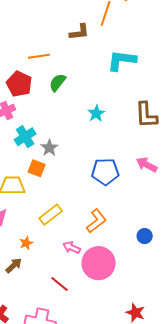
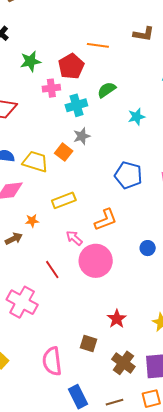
green semicircle: (57, 82) -> (107, 90), moved
cyan cross: (25, 137) -> (76, 105), moved

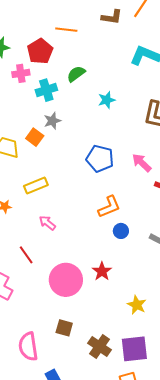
orange L-shape: (106, 220) -> (109, 207), moved
pink circle: (96, 261) -> (66, 280), moved
red star: (117, 319) -> (102, 271), moved

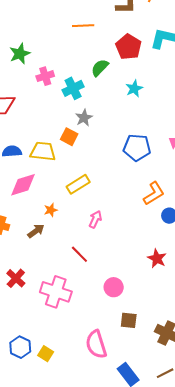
red pentagon: (40, 51) -> (129, 47), moved
pink arrow: (47, 223) -> (95, 219), turned 84
pink circle: (66, 280) -> (114, 287), moved, size x0.6

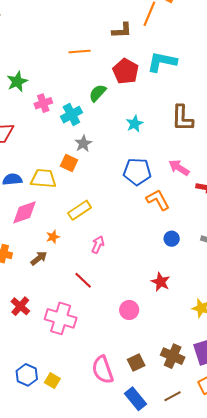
cyan star: (134, 89) -> (135, 124), moved
orange L-shape: (154, 194) -> (158, 200), moved, turned -85
pink circle: (114, 287) -> (129, 310), moved
brown square: (129, 320) -> (136, 363), moved, turned -30

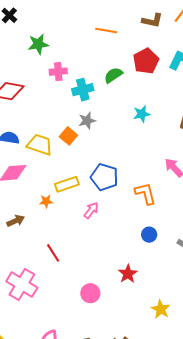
blue pentagon: (137, 172) -> (104, 177), moved
orange star: (53, 237) -> (46, 201), moved
pink arrow: (98, 245) -> (91, 210), moved

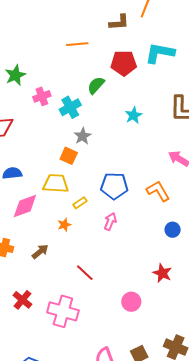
red pentagon: (146, 61) -> (124, 63), turned -30
yellow trapezoid: (40, 145) -> (56, 183), moved
yellow rectangle: (67, 184) -> (80, 203), size x0.6

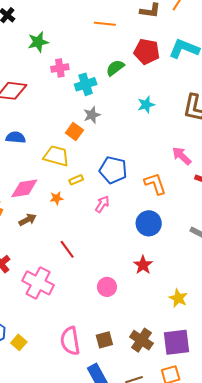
pink diamond: (25, 206) -> (24, 188), moved
blue circle: (173, 230) -> (149, 223), moved, size x1.6

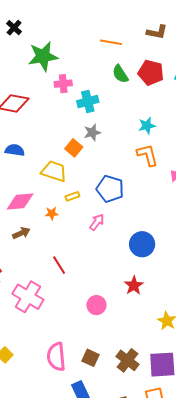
green star: (38, 42) -> (43, 56), size x1.4
green semicircle: (115, 68) -> (120, 74), moved, turned -90
orange L-shape: (155, 184) -> (147, 155), moved
brown square: (104, 340) -> (91, 358), turned 36

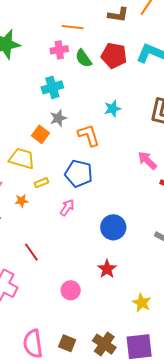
pink cross: (63, 84) -> (59, 50), moved
orange L-shape: (147, 155) -> (89, 135), moved

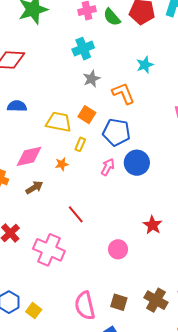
orange square: (40, 134) -> (87, 115), moved
yellow rectangle: (42, 183) -> (80, 144), turned -40
blue circle: (113, 227) -> (137, 163), moved

